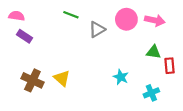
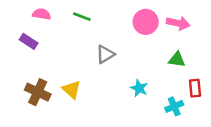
pink semicircle: (17, 16) -> (42, 14), moved
gray triangle: (97, 29) -> (105, 54), moved
red rectangle: (169, 66) -> (195, 88), moved

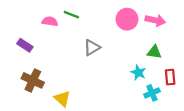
pink semicircle: (42, 14) -> (50, 21), moved
purple rectangle: (29, 41) -> (25, 45), moved
cyan star: (139, 88) -> (138, 73), moved
yellow triangle: (72, 89) -> (62, 99), moved

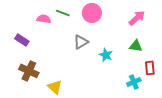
pink circle: (127, 19) -> (92, 13), moved
pink arrow: (155, 20) -> (137, 18), turned -54
cyan star: (138, 73) -> (106, 55), moved

